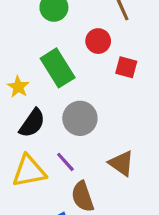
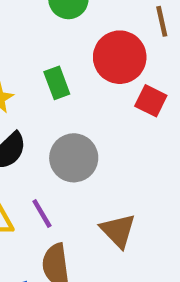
red circle: (98, 41) -> (120, 57), size x1.5
green rectangle: (58, 68) -> (57, 83), size x0.6

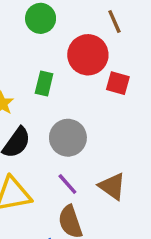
green rectangle: (57, 83) -> (44, 83), turned 45
purple line: (42, 214) -> (67, 184), moved

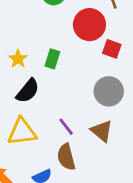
green rectangle: (44, 83) -> (52, 59), moved
gray circle: (68, 138) -> (109, 91), moved

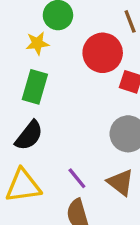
yellow star: (18, 59) -> (37, 43), moved, turned 30
green rectangle: (52, 59) -> (35, 87), moved, size x1.4

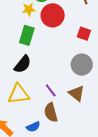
red circle: (103, 53) -> (53, 15), moved

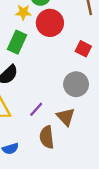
purple line: (51, 90) -> (36, 109), turned 72
brown semicircle: (51, 112) -> (47, 137), moved

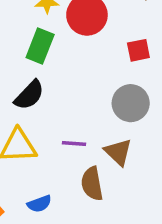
red square: (83, 49) -> (138, 50), turned -35
purple line: (36, 109) -> (74, 144), turned 56

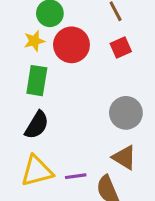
red square: (138, 50) -> (121, 47), moved
purple line: (74, 144) -> (76, 176), moved

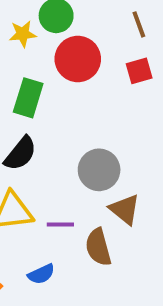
yellow star: (34, 41) -> (23, 34), moved
gray circle: (126, 113) -> (99, 170), moved

